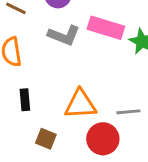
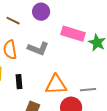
gray L-shape: (64, 35) -> (38, 49), moved

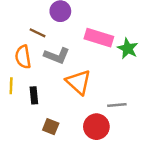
brown line: (13, 21) -> (37, 33), moved
orange triangle: (56, 85) -> (78, 82), moved, turned 45

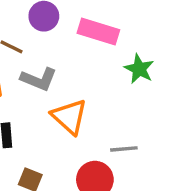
pink rectangle: (99, 38) -> (98, 32), moved

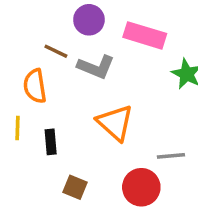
gray L-shape: (39, 79) -> (96, 67), moved

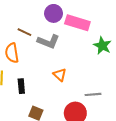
purple circle: (89, 20) -> (54, 13), moved
orange triangle: (115, 123) -> (60, 75), size x0.6

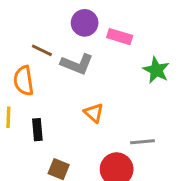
pink rectangle: (77, 23) -> (120, 37), size x0.7

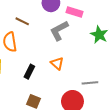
gray L-shape: (77, 64) -> (59, 31), moved, turned 130
black rectangle: (37, 130) -> (29, 72), moved, turned 32

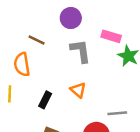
pink rectangle: (75, 12) -> (111, 36), moved
gray L-shape: (59, 31) -> (81, 51), turned 110

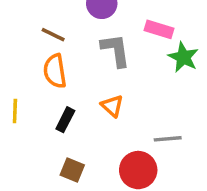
orange semicircle: (22, 64) -> (55, 71), moved

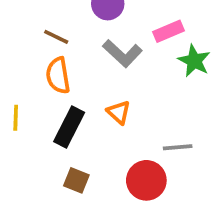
pink rectangle: (159, 29) -> (168, 31), turned -40
gray L-shape: (116, 50) -> (122, 53), turned 141
black rectangle: (65, 120) -> (69, 127), size x1.5

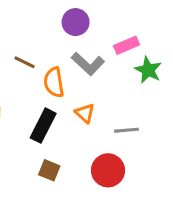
brown line: (56, 37) -> (25, 62), moved
orange semicircle: (58, 75) -> (54, 82), moved
gray line: (178, 147) -> (127, 130), moved

